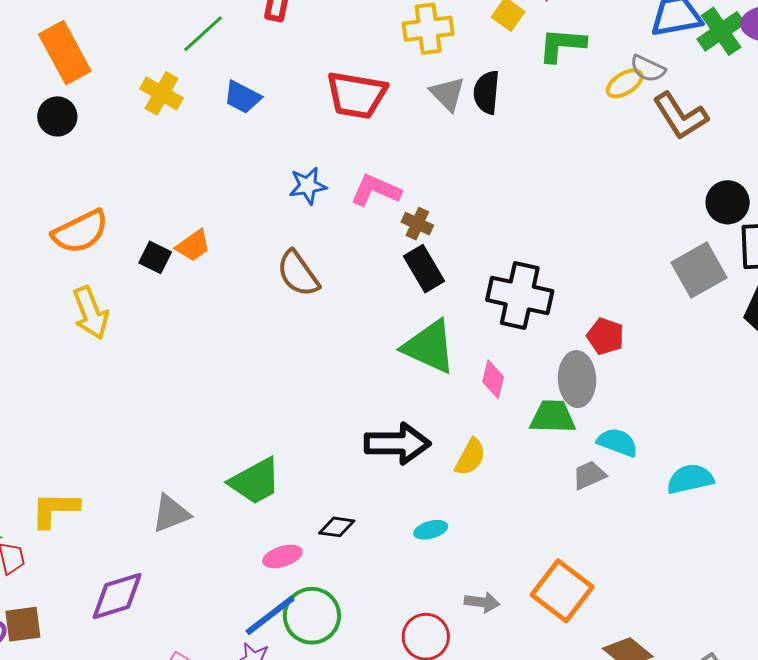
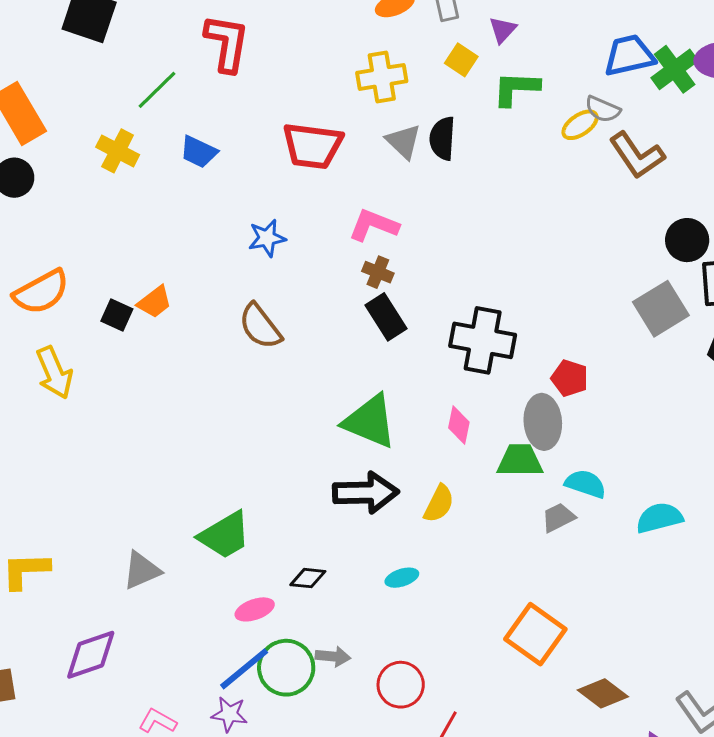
pink L-shape: (376, 190) -> (374, 225), moved
green triangle: (429, 347) -> (370, 421), moved
gray arrow: (482, 602) -> (333, 656), moved

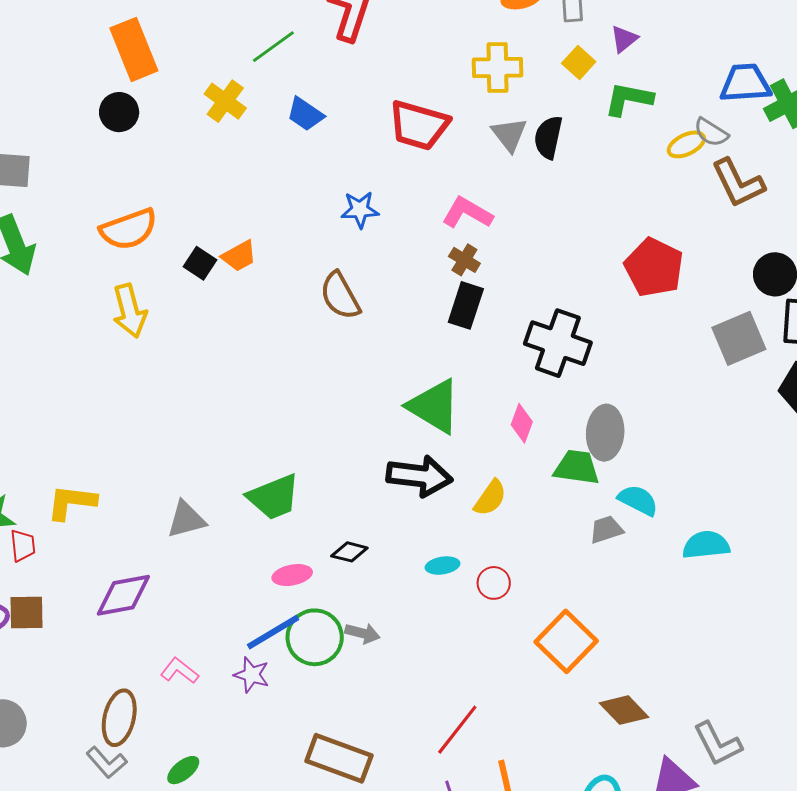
black rectangle: (386, 317) -> (466, 305), turned 42
red pentagon: (570, 378) -> (654, 267), moved, size x1.6
red circle: (401, 685) -> (494, 583), moved, size x0.7

